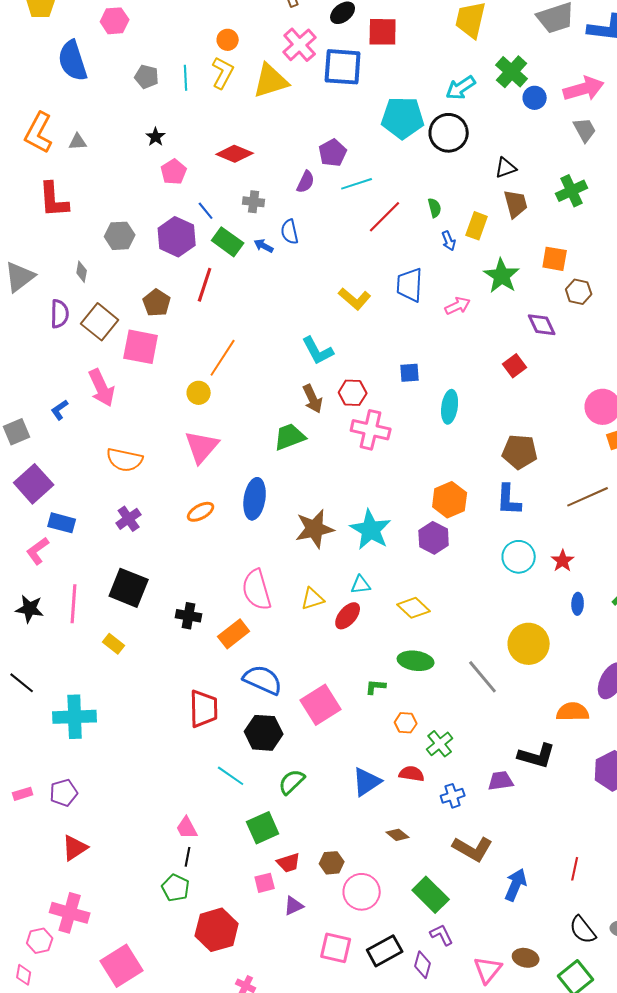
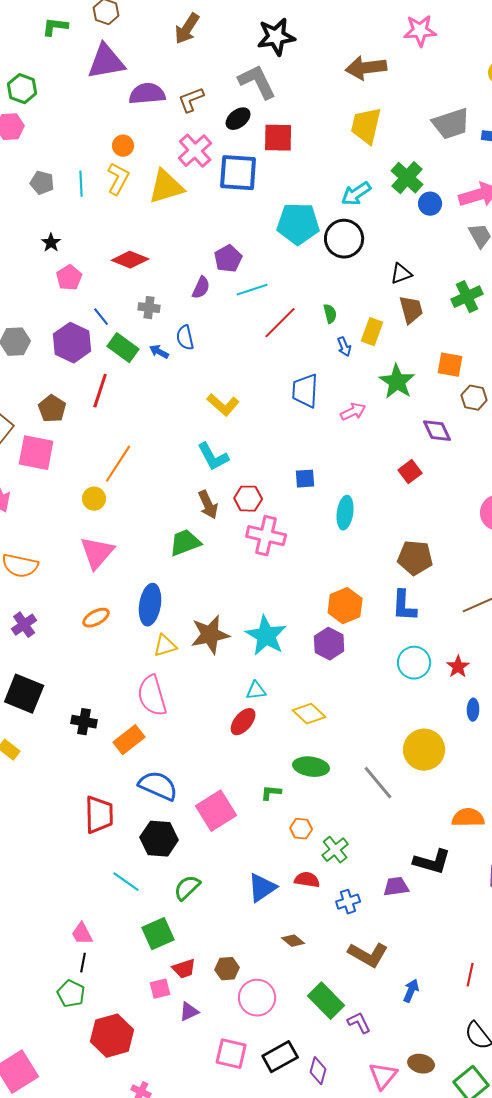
yellow L-shape: (355, 299) -> (223, 405), moved
yellow triangle: (313, 599) -> (165, 646), moved
blue arrow: (516, 885) -> (411, 991), size x0.7
purple L-shape: (442, 935) -> (359, 1023), moved

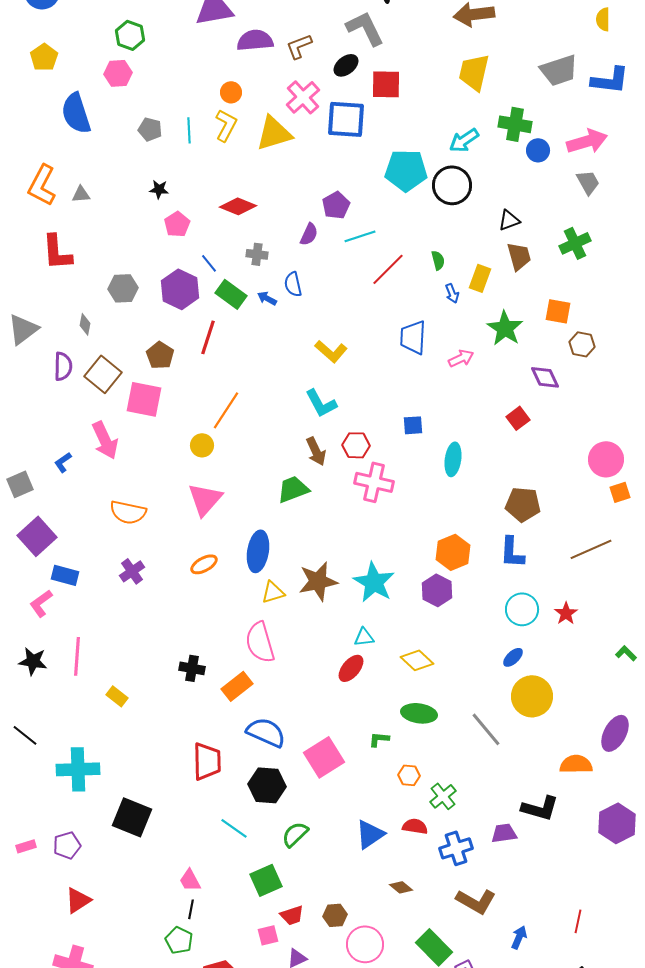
green cross: (407, 178) -> (515, 124), turned -32
black star: (51, 243) -> (159, 189), turned -30
black square: (24, 694) -> (132, 817), moved
blue ellipse: (473, 710) -> (513, 657), moved, turned 45
blue cross: (348, 902) -> (456, 848), size x1.4

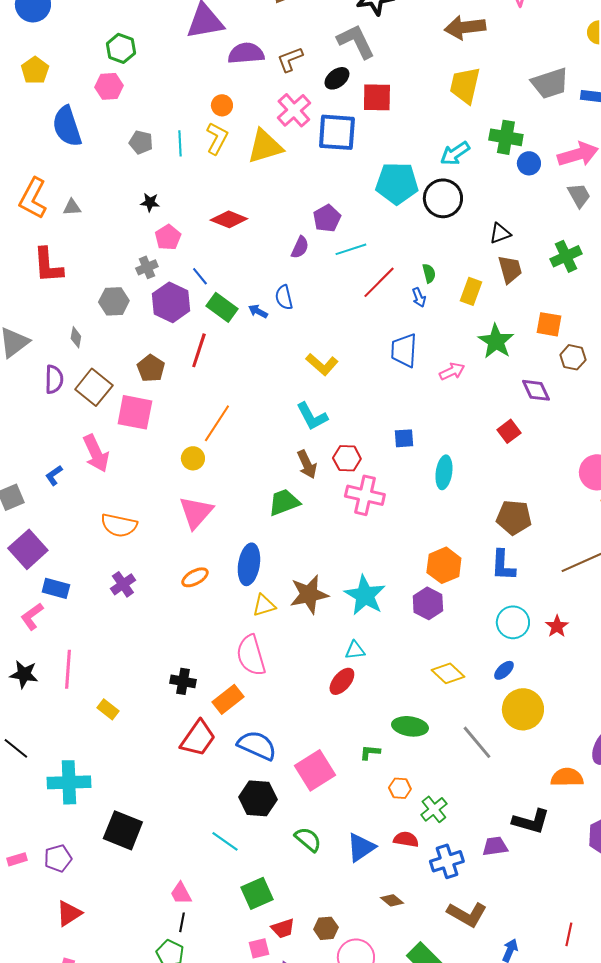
gray cross: (257, 254) -> (147, 267), moved, turned -30
blue arrow: (452, 293) -> (419, 297), moved
yellow diamond: (417, 660) -> (448, 673), moved
red trapezoid: (207, 761) -> (198, 738), moved, turned 36
green semicircle: (295, 834) -> (308, 839), moved, turned 84

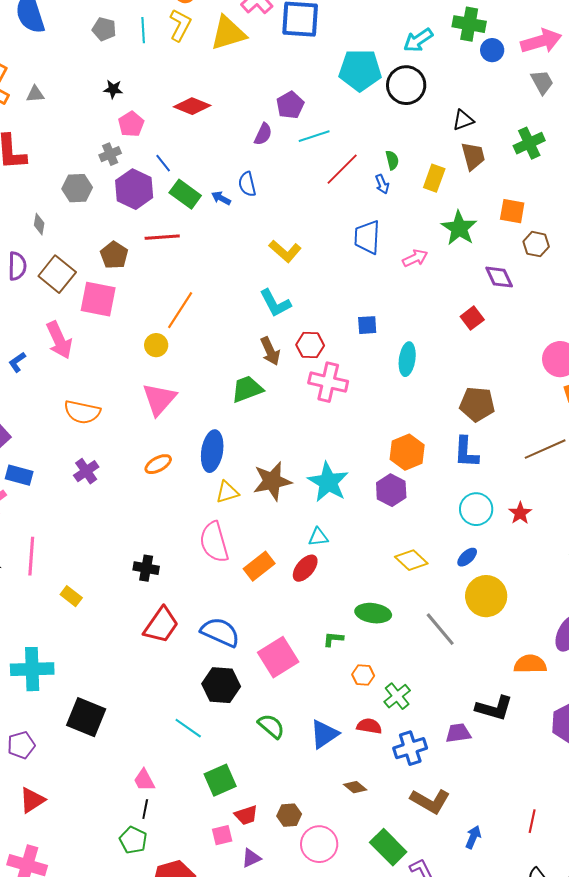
red line: (199, 350) -> (162, 237), turned 68
orange rectangle: (228, 699) -> (259, 566), moved

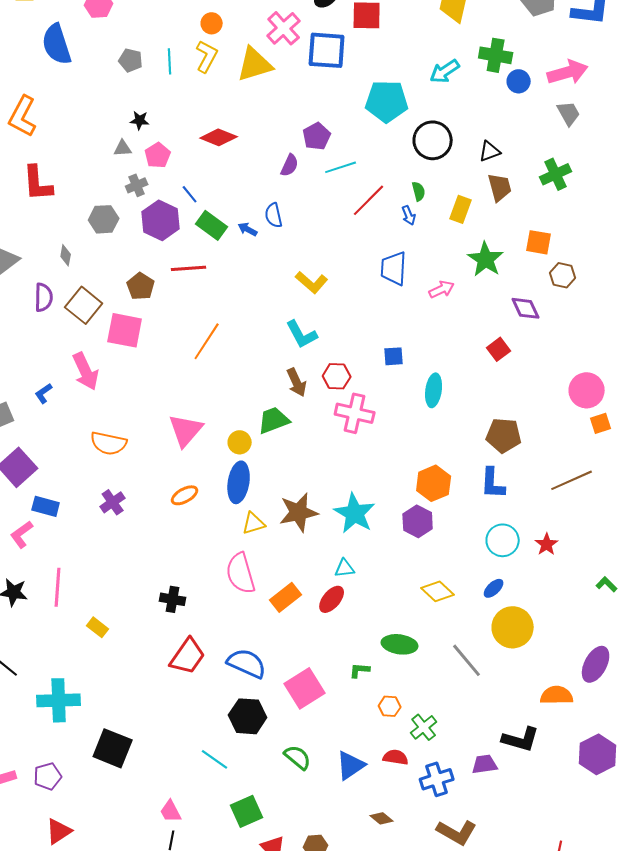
black circle: (406, 85) -> (433, 140), moved
gray triangle: (35, 94) -> (123, 148), moved
yellow circle: (156, 345) -> (240, 442), moved

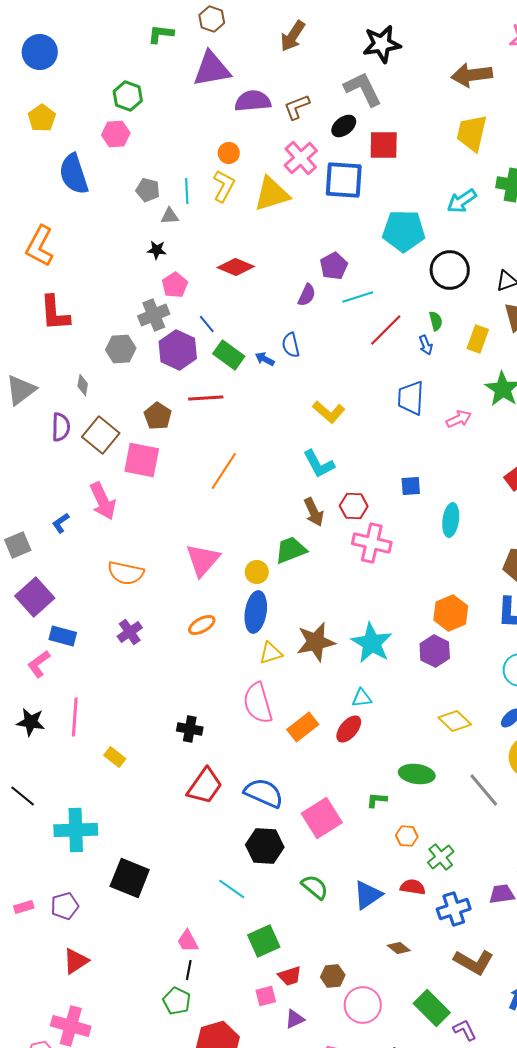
gray triangle: (123, 148) -> (170, 216), moved
gray cross: (137, 185) -> (154, 315), size x1.4

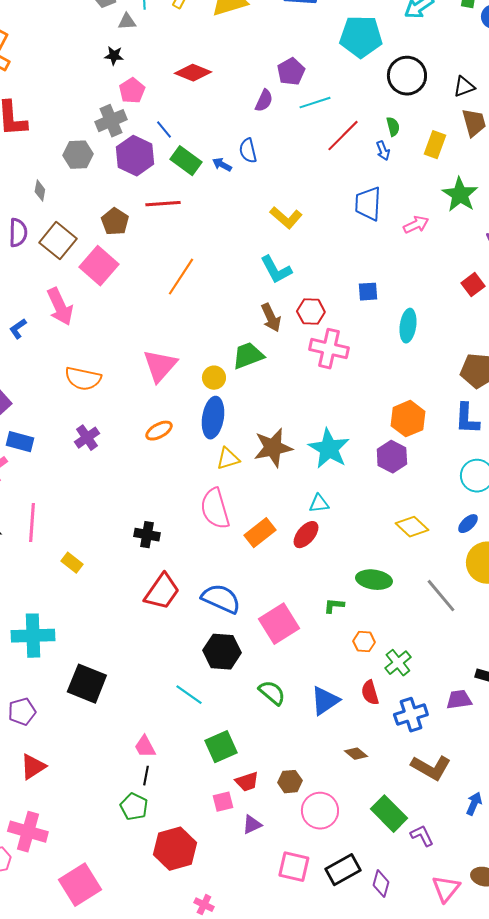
pink square: (142, 460) -> (99, 266), turned 30
red semicircle: (413, 887) -> (370, 693), turned -115

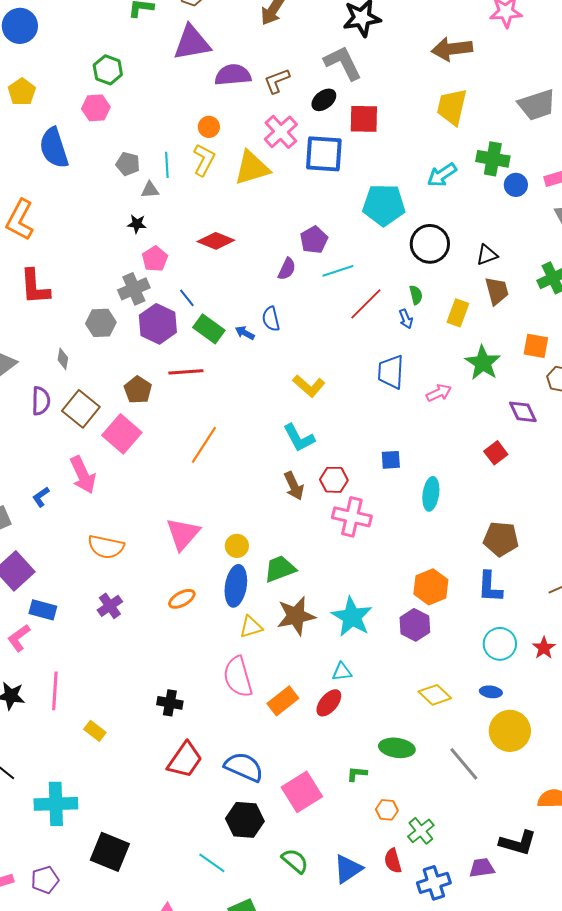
green trapezoid: (248, 356) -> (280, 569), moved
blue ellipse: (468, 524) -> (491, 692), turned 50

